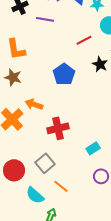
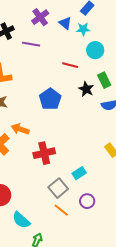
red line: (84, 40) -> (70, 65), turned 42
gray square: (45, 163) -> (58, 188), moved
orange line: (61, 186) -> (61, 210), moved

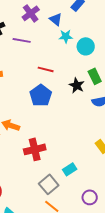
cyan star: (83, 29) -> (66, 36), moved
red line: (70, 65) -> (46, 69), moved
purple circle: (87, 201) -> (90, 197), moved

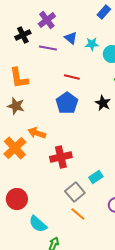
purple cross: (31, 13) -> (47, 20), moved
blue triangle: (56, 19) -> (71, 38), moved
black star: (77, 85) -> (103, 103), moved

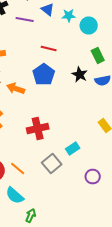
orange arrow: (37, 133) -> (16, 88), moved
orange line: (78, 214) -> (18, 168), moved

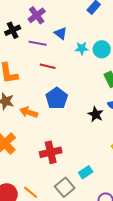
cyan star: (69, 16) -> (82, 48), moved
red line: (49, 48) -> (48, 66), moved
black star: (80, 74) -> (96, 114), moved

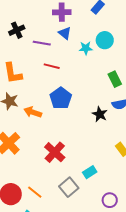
purple cross: (37, 15) -> (62, 12), moved, turned 36
cyan circle: (102, 49) -> (105, 40), moved
red cross: (51, 152) -> (55, 152), turned -35

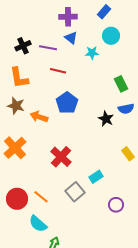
black cross: (17, 30) -> (23, 46), moved
cyan circle: (105, 40) -> (111, 36), moved

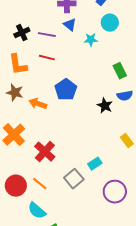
red line: (58, 71) -> (47, 58), moved
red cross: (61, 157) -> (45, 152), moved
purple circle: (116, 205) -> (115, 192), size x1.5

